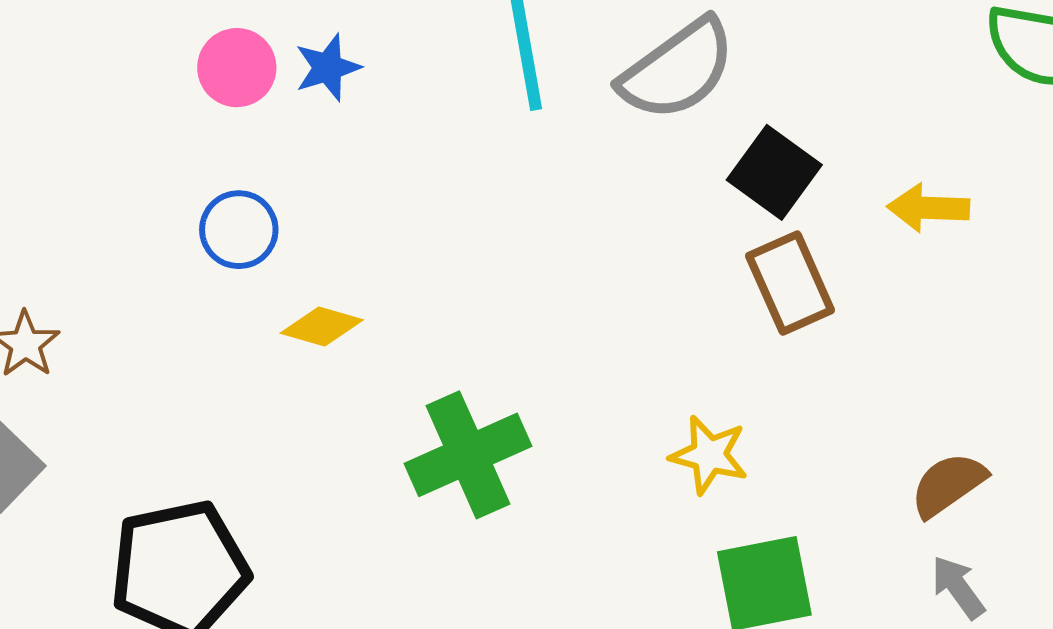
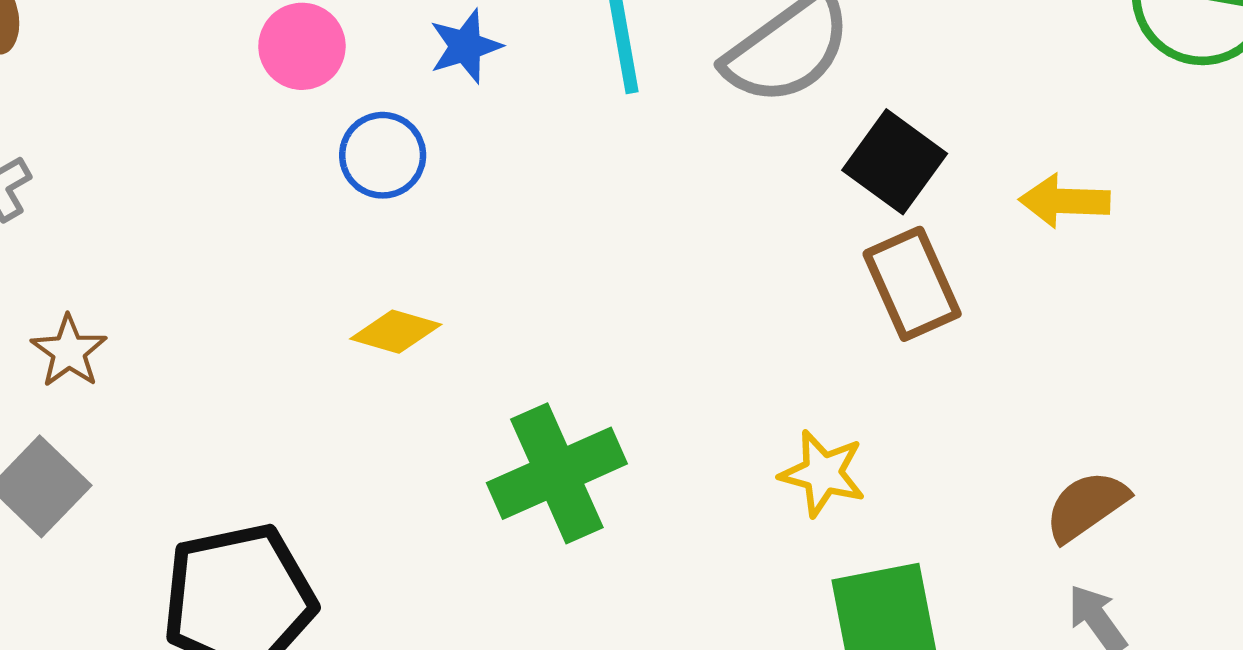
blue star: (328, 68) -> (465, 46), moved
blue circle: (239, 230) -> (383, 155), moved

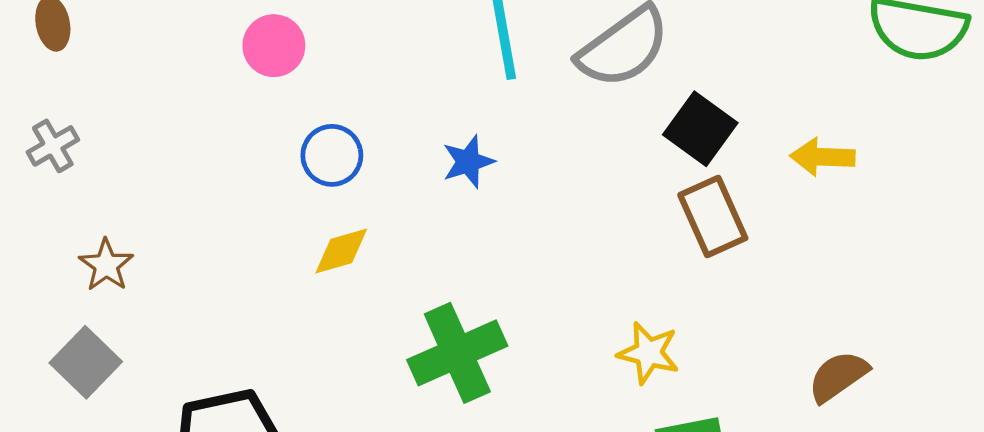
blue star: (465, 46) -> (468, 162), moved
blue circle: (383, 155) -> (332, 155), moved
yellow diamond: (396, 332) -> (341, 251), turned -32

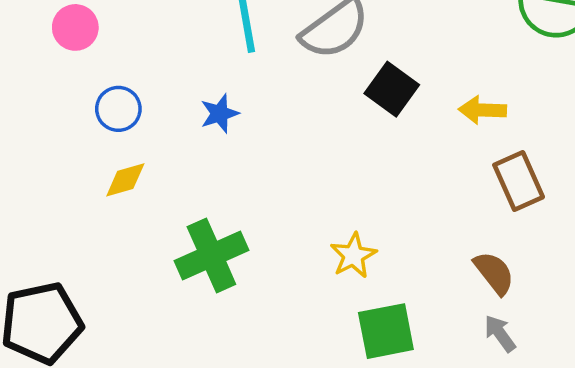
brown rectangle: (713, 217) -> (519, 181), moved
yellow star: (648, 353) -> (353, 255), turned 30
brown semicircle: (838, 376) -> (494, 273), turned 87

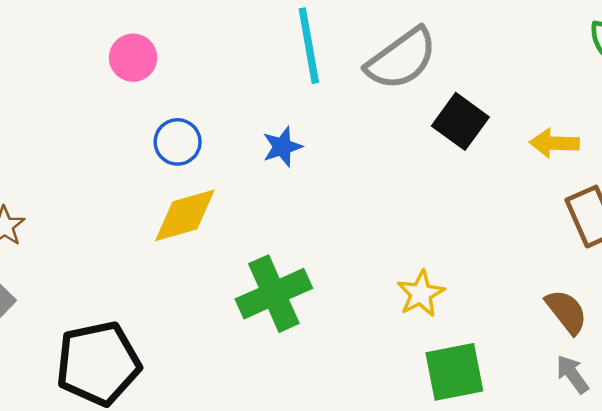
yellow diamond: (125, 180) -> (185, 215), size x1.5

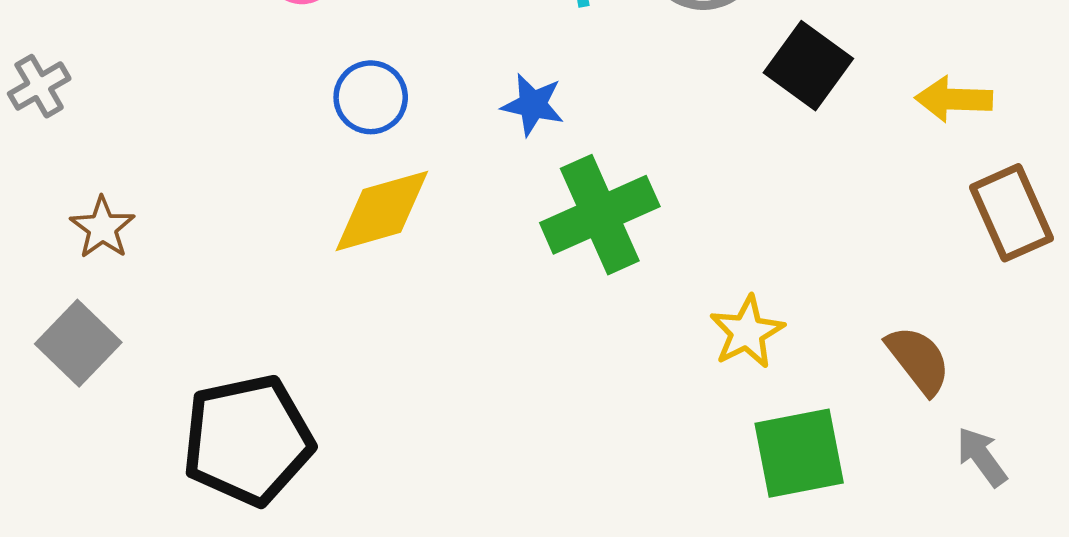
blue star: (282, 147) -> (533, 105), turned 30
green cross: (274, 294) -> (600, 215), moved
brown semicircle: (566, 312) -> (918, 360), moved

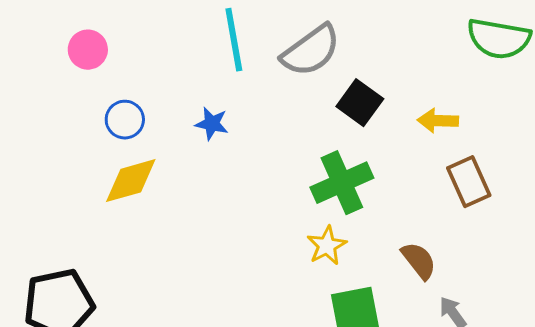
green cross: (600, 215) -> (342, 183), moved

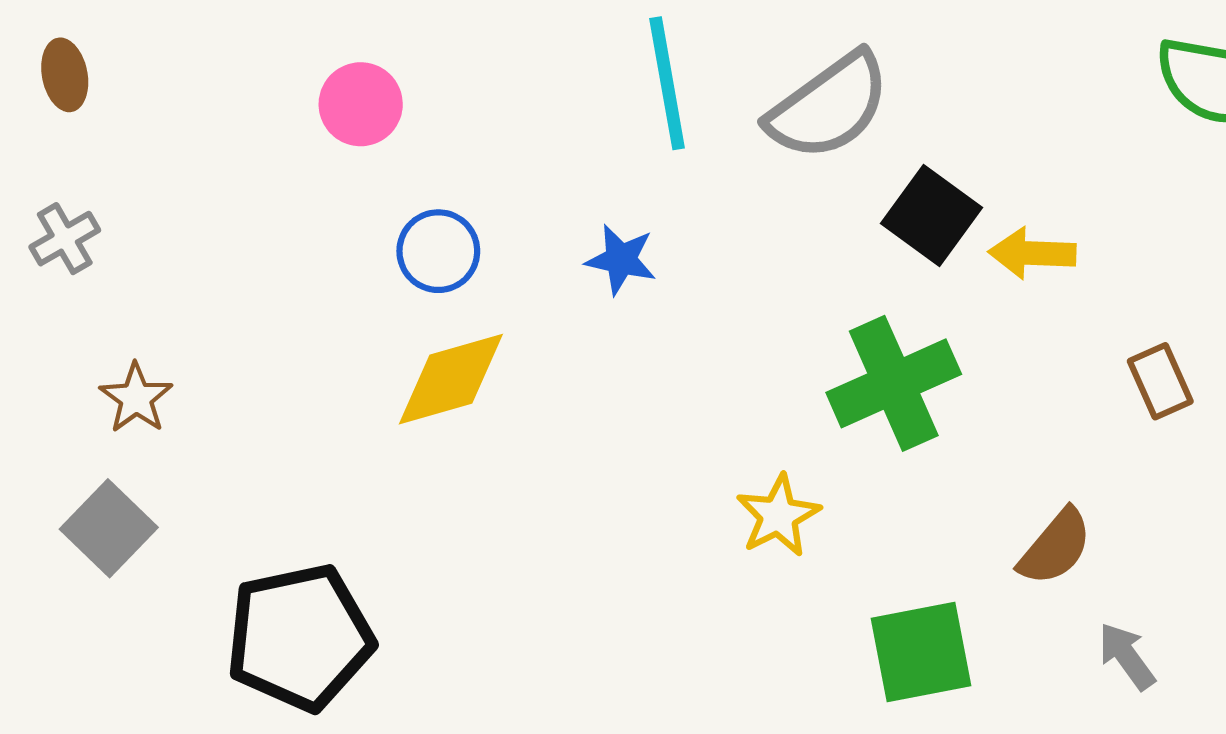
yellow arrow: (438, 121) -> (1032, 253), moved
brown rectangle: (469, 182) -> (1160, 381), size x0.7
yellow star: (327, 246) -> (778, 516), moved
brown semicircle: (419, 261) -> (1055, 547), turned 78

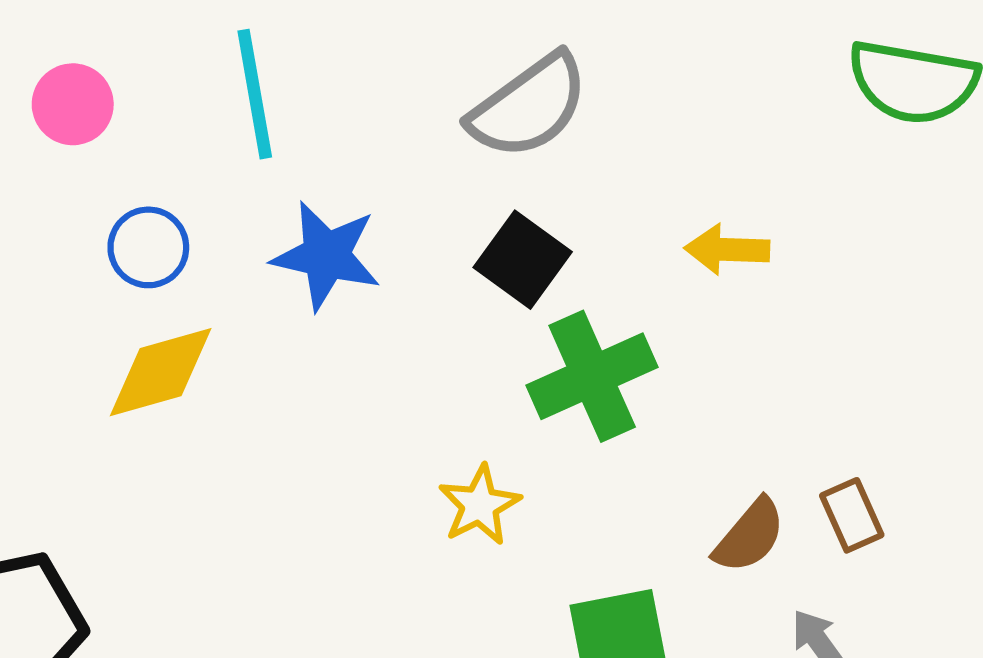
cyan line: (667, 83) -> (255, 94), moved
black square: (931, 215) -> (523, 260), moved
blue star: (621, 260) -> (326, 256), size x1.6
brown rectangle: (1160, 381) -> (852, 515), moved

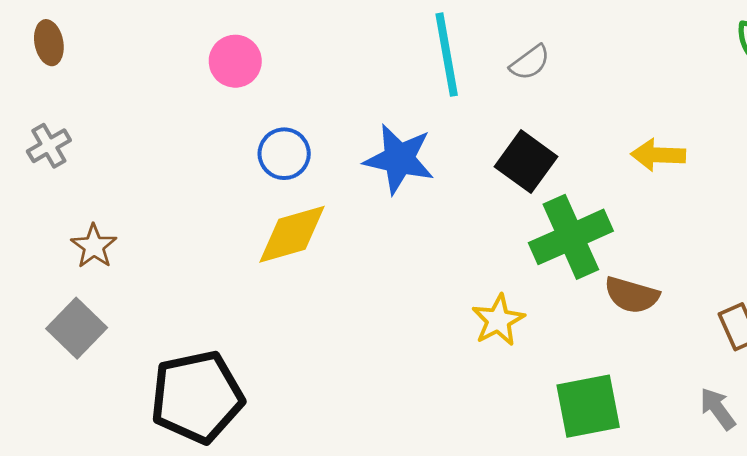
cyan line: (255, 94) -> (447, 55), moved
gray semicircle: (529, 106) -> (530, 62), size x0.5
brown semicircle: (750, 536) -> (632, 295), moved, turned 66

